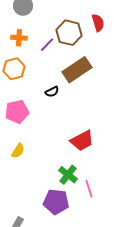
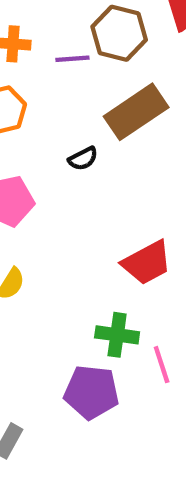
purple line: (47, 45) -> (72, 59), turned 42
green cross: (68, 175) -> (117, 335), turned -30

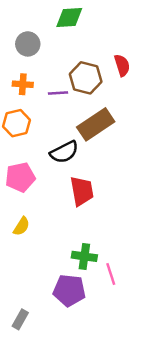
black semicircle: (83, 159) -> (64, 152), size x1.6
red trapezoid: (147, 263) -> (82, 191), moved, turned -72

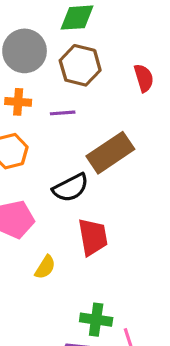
gray circle: (28, 44) -> (25, 51), size x1.4
brown hexagon: (86, 78) -> (80, 65), moved
yellow semicircle: (22, 226) -> (45, 267), moved

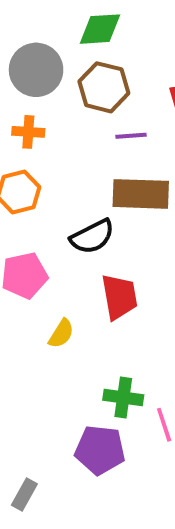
purple line: (63, 113) -> (131, 136), moved
brown rectangle: (110, 153) -> (141, 194), turned 36

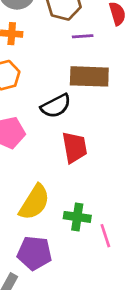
yellow semicircle: (61, 334) -> (34, 202), moved, size x1.8
purple pentagon: (100, 450) -> (34, 253), moved

